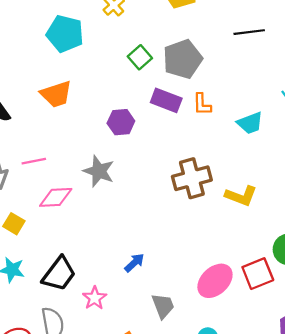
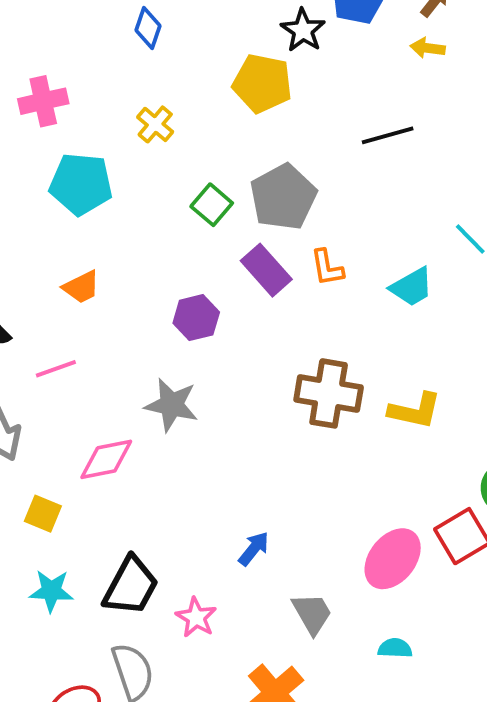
orange trapezoid: (56, 94) -> (81, 287), size x0.7
purple rectangle: (166, 100) -> (266, 270), turned 36
pink line: (34, 161) -> (56, 369), moved
brown cross: (192, 178) -> (329, 393), turned 33

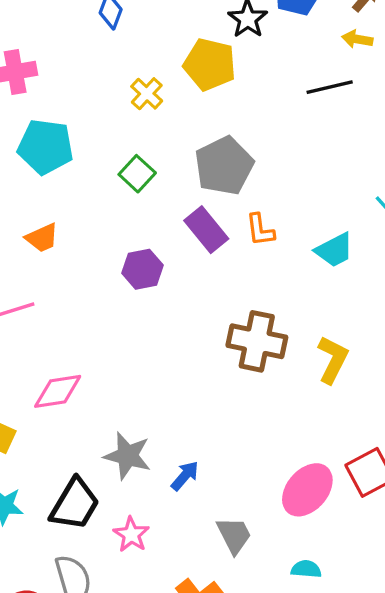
yellow cross: (155, 124) -> (147, 94), moved
black line: (388, 135) -> (330, 87), moved
green square: (212, 205) -> (137, 174), moved
gray star: (172, 405) -> (127, 456), moved
yellow L-shape: (415, 411) -> (333, 360), turned -78

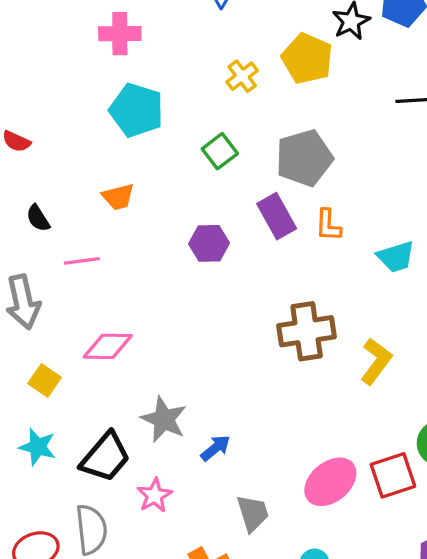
brown cross: (257, 341) -> (307, 331), turned -30

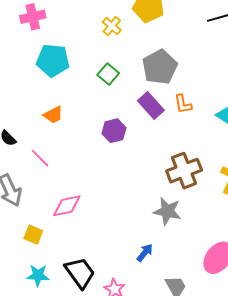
pink line: (82, 261) -> (40, 158), turned 65
gray star: (164, 419) -> (167, 211), moved
black trapezoid: (105, 457) -> (80, 273), turned -64

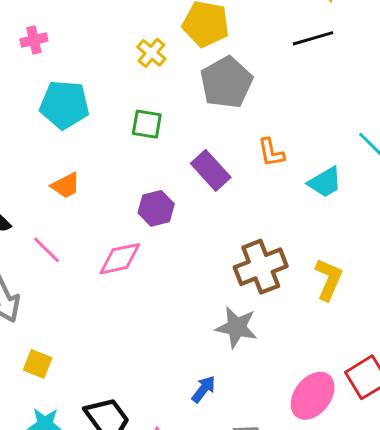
pink cross: (33, 17) -> (34, 40), size x0.7
gray pentagon: (160, 67) -> (226, 82), moved
green square: (108, 74) -> (147, 124), turned -30
orange L-shape: (183, 104) -> (271, 153), moved
pink diamond: (67, 206) -> (120, 259), moved

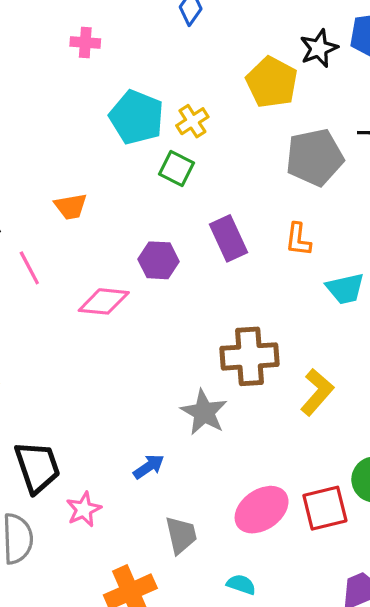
yellow cross: (151, 53) -> (192, 121), moved
gray pentagon: (226, 82) -> (315, 157), moved
cyan pentagon: (64, 105) -> (137, 117), moved

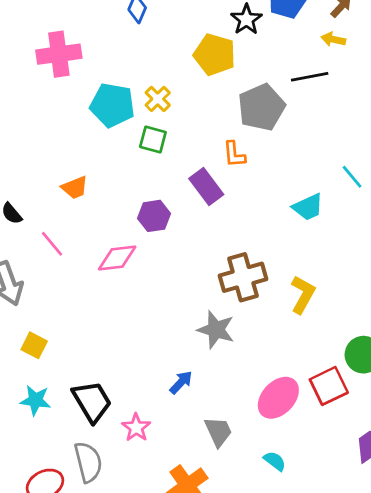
pink cross: (85, 43) -> (59, 54), size x1.8
orange L-shape: (298, 240) -> (234, 154), moved
cyan semicircle: (241, 584) -> (275, 461), turned 30

